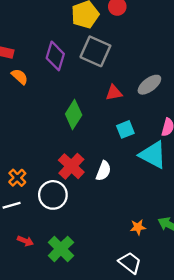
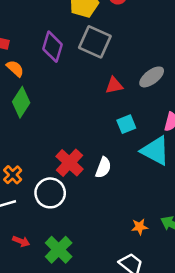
green diamond: (74, 115) -> (21, 102), moved

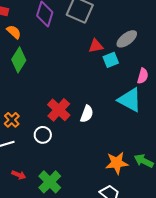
cyan square: (126, 124) -> (111, 60), moved
white circle: (50, 193) -> (43, 135), size x0.7
orange star: (140, 227) -> (117, 163), size x1.6

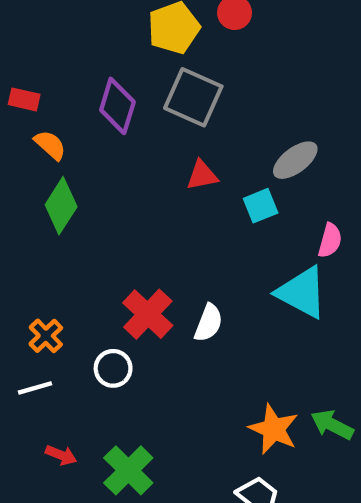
red triangle: (96, 46) -> (202, 175), moved
orange star: (117, 163) -> (274, 429), turned 30

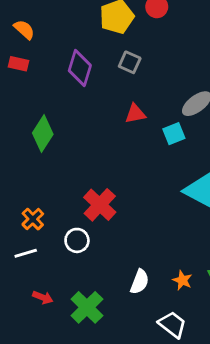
gray square: (193, 97) -> (130, 62), size x0.6
orange semicircle: (50, 145) -> (24, 30), moved
white semicircle: (209, 323) -> (140, 282), moved
orange star: (274, 429) -> (182, 280), size x0.6

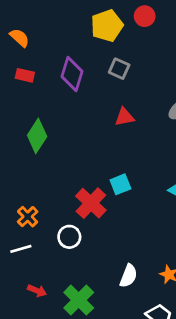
red rectangle: (19, 64) -> (25, 75), moved
cyan square: (174, 134) -> (120, 184), moved

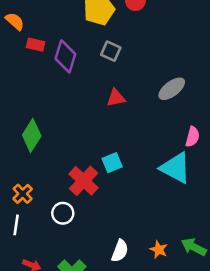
red rectangle: (25, 75) -> (36, 45), moved
green diamond: (37, 136) -> (32, 135), moved
white line: (21, 249) -> (16, 225), turned -66

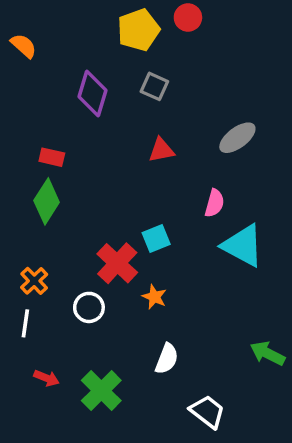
red rectangle: (36, 45) -> (52, 157), moved
pink semicircle: (192, 137) -> (214, 203), moved
orange star: (159, 250) -> (154, 297), moved

